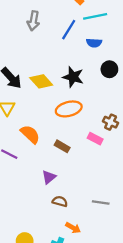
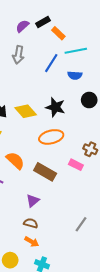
brown rectangle: (62, 146) -> (45, 172), size x1.5
brown semicircle: (60, 201) -> (31, 223), moved
gray line: (101, 203) -> (81, 224), turned -63
orange arrow: (73, 228) -> (32, 242), moved

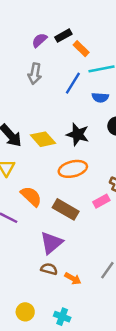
pink rectangle: (76, 165) -> (101, 201), turned -56
purple triangle: (33, 201) -> (51, 243), size x1.5
orange arrow: (32, 242) -> (73, 279), moved

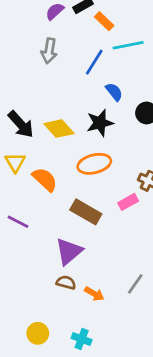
blue semicircle: (100, 97) -> (114, 92), moved, turned -133
black star: (78, 134) -> (100, 123), turned -30
orange semicircle: (31, 196) -> (45, 179), moved

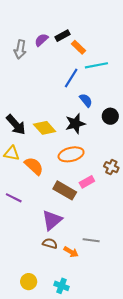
gray arrow: (49, 51) -> (20, 49), moved
yellow triangle: (15, 162) -> (12, 153), turned -49
pink rectangle: (128, 202) -> (87, 182), moved
gray line: (135, 284) -> (91, 240), moved, turned 63

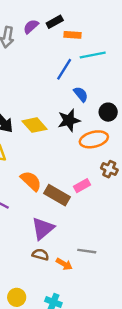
orange rectangle: (78, 47) -> (72, 35), turned -40
orange ellipse: (71, 154) -> (94, 139), moved
orange semicircle: (34, 166) -> (31, 181), moved

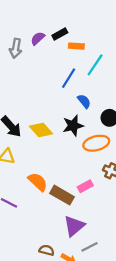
cyan line: (93, 55) -> (95, 65), turned -45
purple triangle: (43, 228) -> (74, 226), moved
gray line: (87, 251) -> (90, 247), turned -35

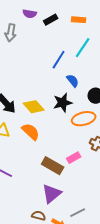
purple semicircle: (38, 38) -> (30, 14), moved, turned -128
orange rectangle: (76, 46) -> (79, 20), moved
orange semicircle: (38, 182) -> (31, 132), moved
purple triangle: (74, 226) -> (52, 194), moved

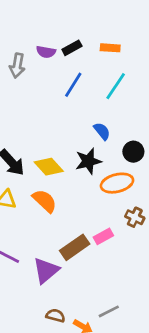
purple semicircle: (30, 14) -> (46, 52), moved
blue line: (59, 60) -> (73, 85), moved
brown rectangle: (53, 166) -> (75, 247), turned -65
purple triangle: (52, 194) -> (46, 270), moved

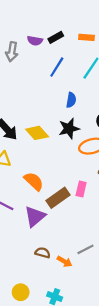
blue semicircle: (102, 131) -> (71, 100), moved, turned 48
orange semicircle: (45, 201) -> (34, 181), moved
pink rectangle: (103, 236) -> (81, 189), turned -48

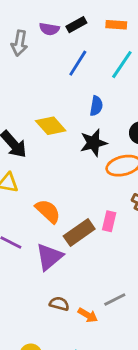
yellow diamond: (37, 133) -> (51, 126), moved

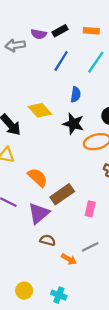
gray arrow: (19, 43) -> (15, 45), turned 72
black star: (93, 143) -> (73, 124), turned 30
pink rectangle: (109, 221) -> (90, 209), moved
brown semicircle: (59, 304) -> (48, 240), moved

